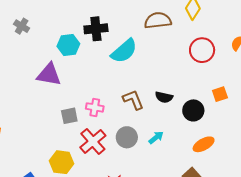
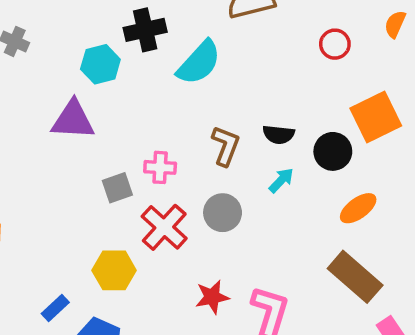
red circle: (202, 50) -> (335, 44), size x0.7
orange square: (220, 94) -> (376, 117), size x1.8
brown L-shape: (133, 100) -> (226, 146), turned 50
cyan arrow: (156, 137) -> (281, 180), moved

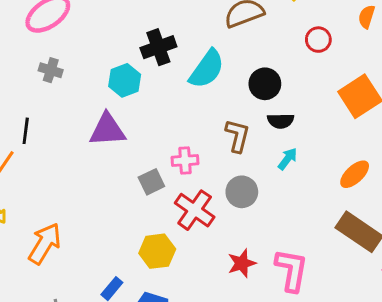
black circle: (333, 151) -> (265, 84), moved

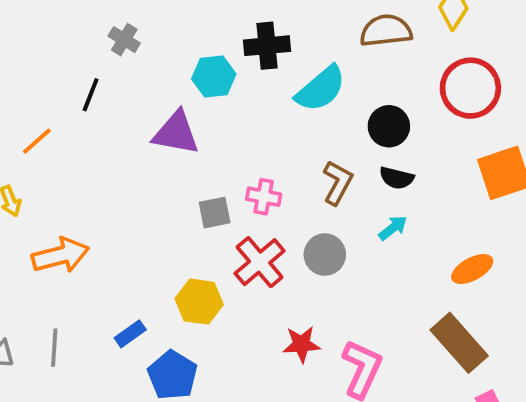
red circle: (318, 40) -> (470, 88), size x1.8
black line: (26, 131) -> (91, 95), moved
orange arrow: (45, 243) -> (60, 255), turned 30

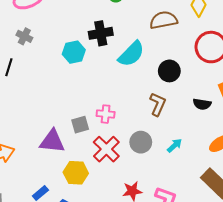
purple triangle: (176, 133) -> (52, 141), moved
black semicircle: (397, 178) -> (202, 104), moved
brown L-shape: (338, 183) -> (158, 104), moved
cyan arrow: (393, 228) -> (175, 145), moved

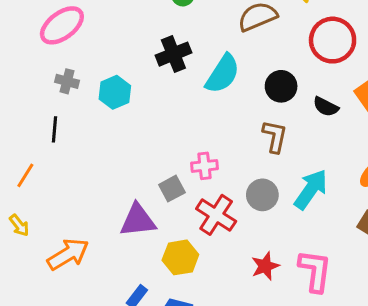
cyan hexagon: (74, 52) -> (115, 92), moved
black semicircle: (202, 104) -> (326, 107), moved, turned 30
cyan arrow: (175, 145) -> (311, 189), size x1.8

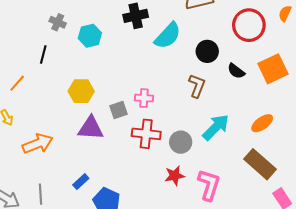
gray circle: (262, 195) -> (181, 142), moved
red cross: (216, 215) -> (146, 134), turned -36
yellow hexagon: (180, 257) -> (81, 91), moved

